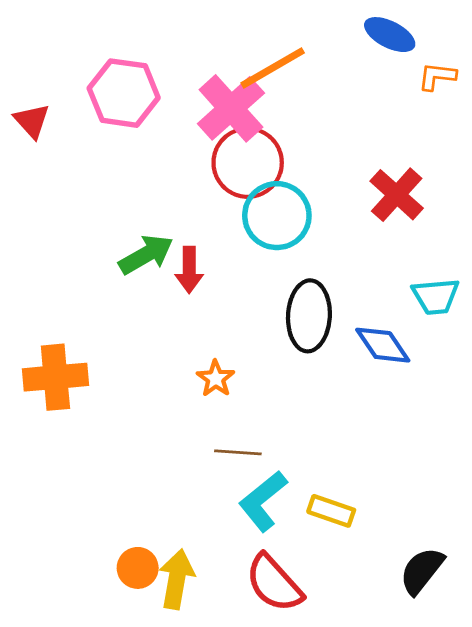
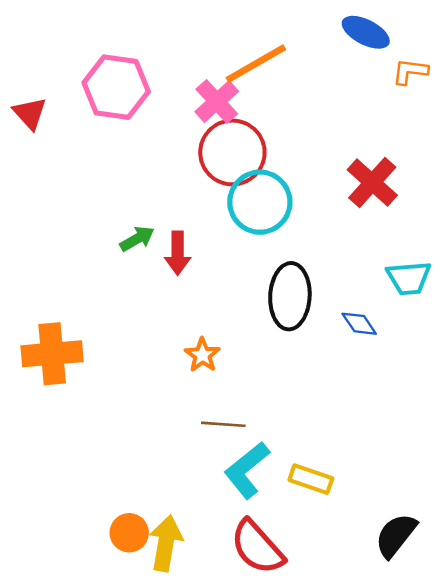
pink cross: (231, 108) -> (217, 102), size x0.7
green arrow: (146, 255) -> (137, 239), size x0.7
blue diamond: (383, 345) -> (359, 324), size x0.7

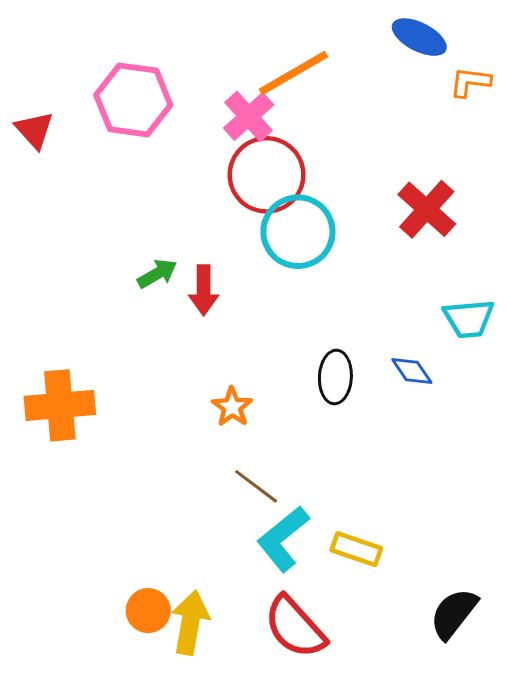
black ellipse: (290, 296) -> (335, 377), moved, size x0.7
brown line: (223, 424) -> (256, 486), turned 33

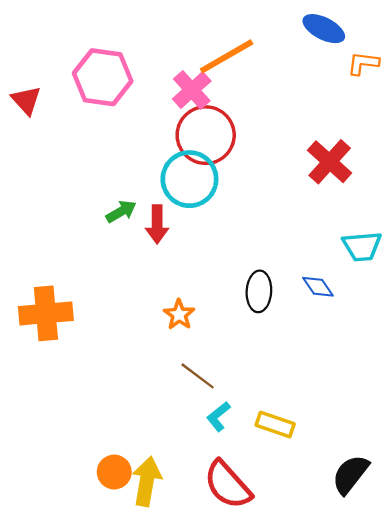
cyan circle: (298, 232) -> (189, 179), moved
cyan L-shape: (283, 539) -> (218, 416), size x0.6

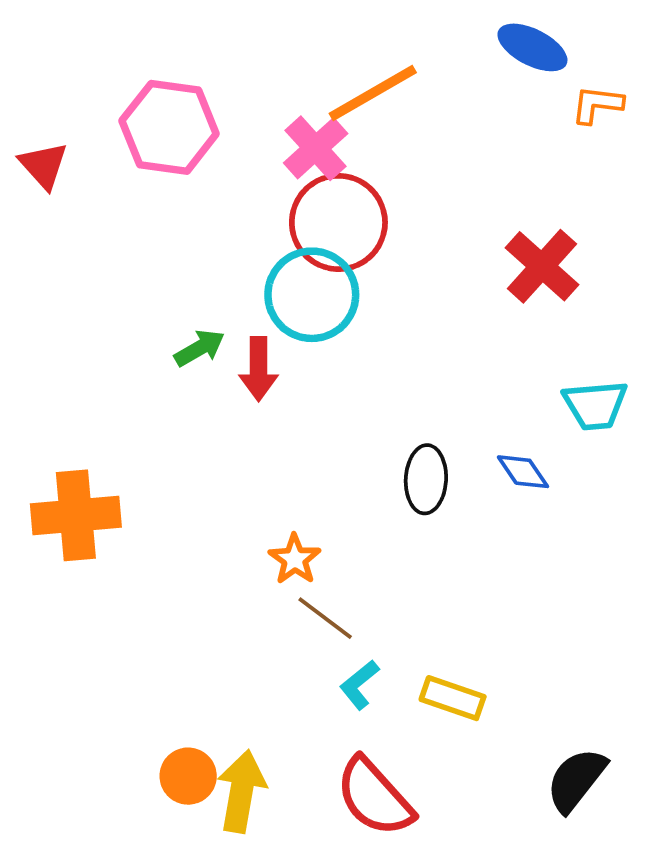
orange star: (179, 315) -> (295, 559), moved

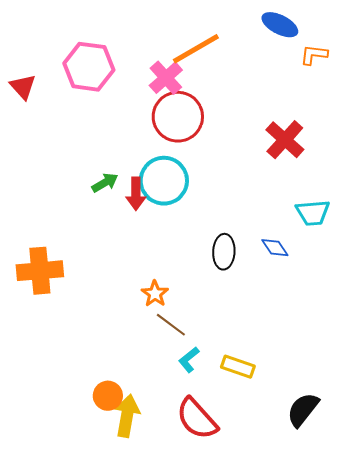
cyan circle: (312, 295) -> (164, 181), moved
orange circle: (188, 776) -> (108, 396), moved

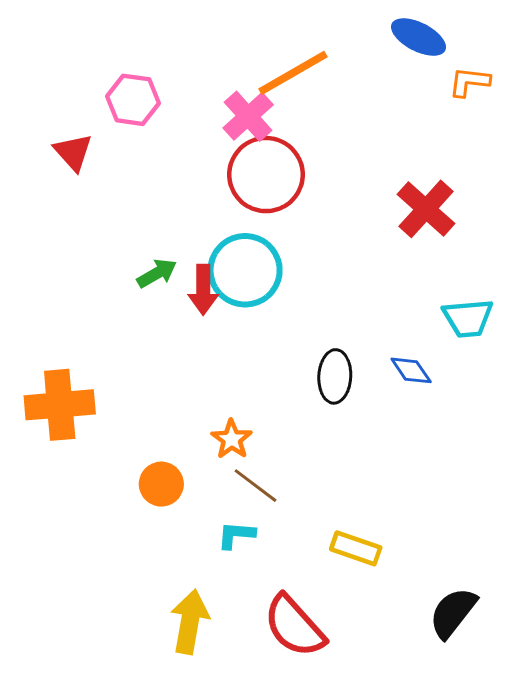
pink hexagon: (89, 67) -> (133, 100), size x0.7
red triangle: (23, 87) -> (73, 152), moved
cyan L-shape: (189, 360) -> (236, 535), moved, turned 44
orange circle: (108, 396) -> (161, 484), moved

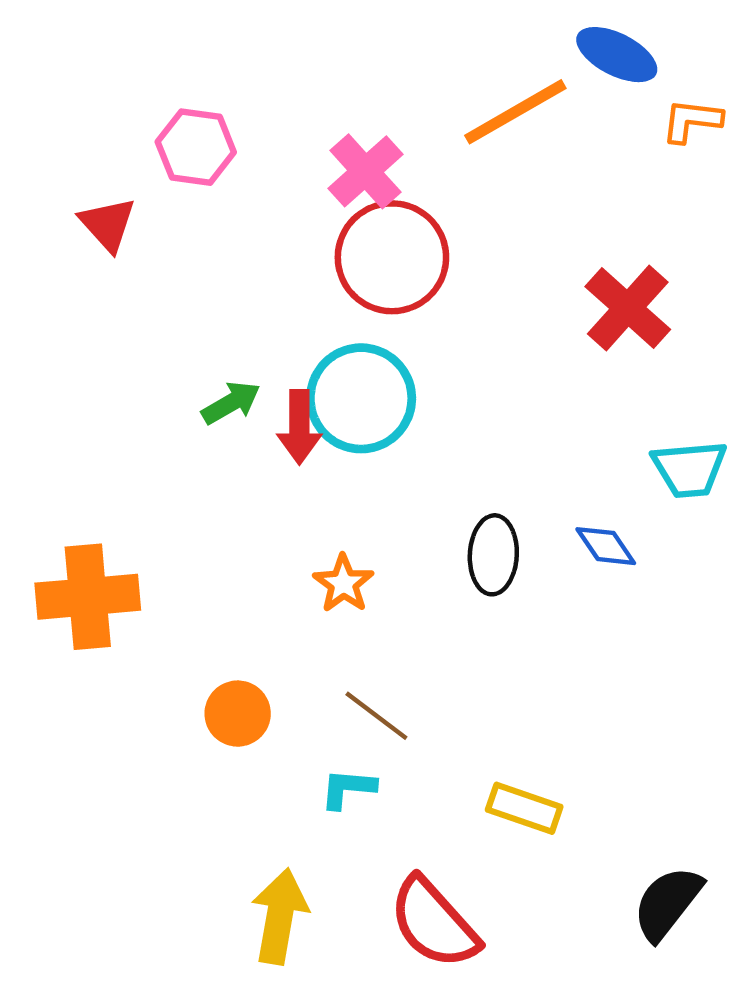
orange line: (293, 73) -> (515, 112), moved
orange star: (232, 439) -> (343, 583), moved

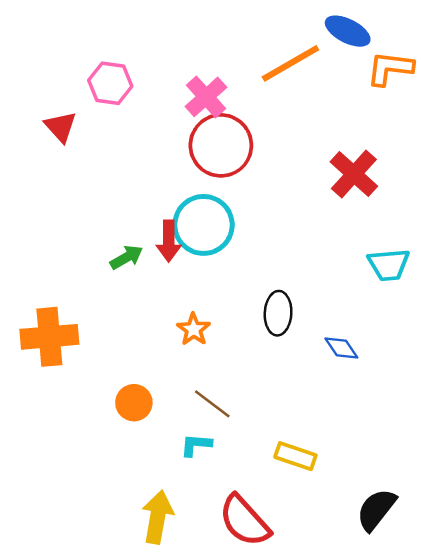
orange L-shape: (692, 121) -> (390, 68), size x1.4
green arrow: (231, 403) -> (126, 257), moved
blue diamond: (606, 546) -> (341, 348), moved

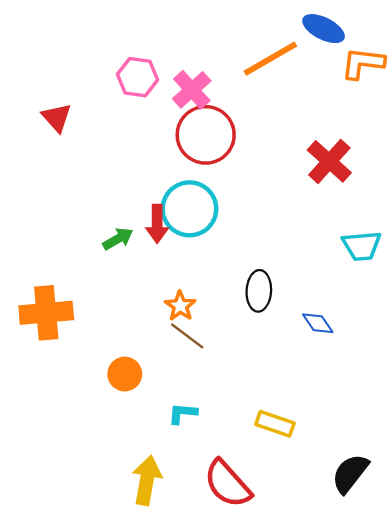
pink hexagon: (110, 83) -> (137, 77), moved
brown line: (212, 404) -> (187, 336), moved

